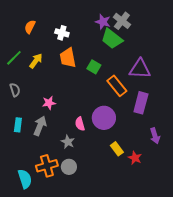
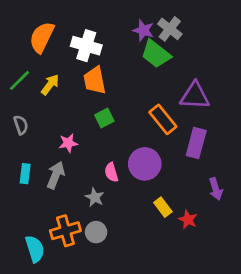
orange semicircle: (30, 27) -> (42, 37), size x1.6
white cross: (62, 33) -> (86, 46), size x1.5
green square: (94, 67) -> (104, 118), moved, turned 32

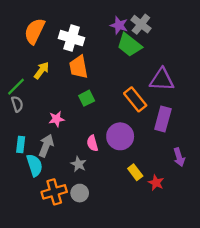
green line: (19, 80) -> (16, 87), moved
cyan semicircle: (35, 249) -> (35, 165), moved

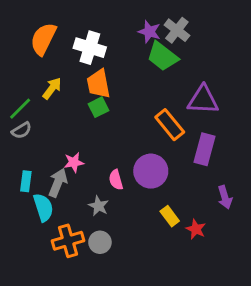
green square: (87, 98) -> (98, 107), moved
gray semicircle: (17, 104) -> (22, 130), turned 77
pink star: (57, 119) -> (74, 162), moved

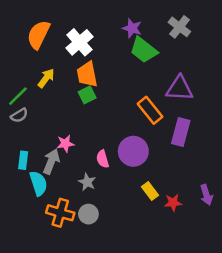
gray cross: (177, 30) -> (179, 27), moved
white cross: (90, 48) -> (79, 42), turned 32
purple arrow: (225, 197) -> (206, 195), moved
red star: (196, 229) -> (173, 203), turned -30
orange cross: (68, 241) -> (60, 213), turned 32

